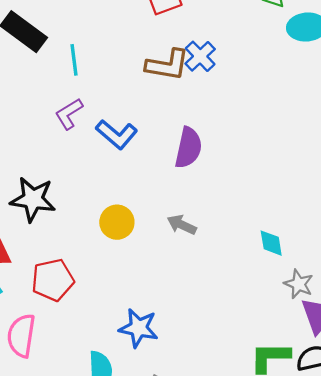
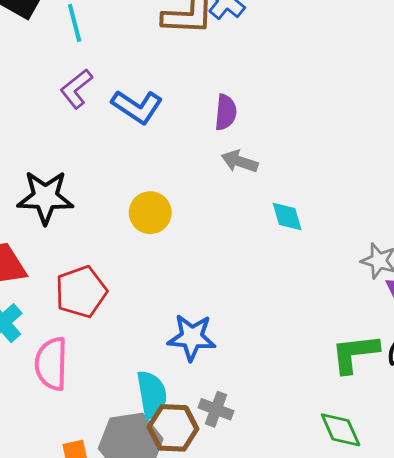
purple semicircle: (188, 148) -> (226, 112), size x0.7
gray arrow: (182, 225) -> (240, 161), moved
cyan diamond: (271, 243) -> (287, 216), moved

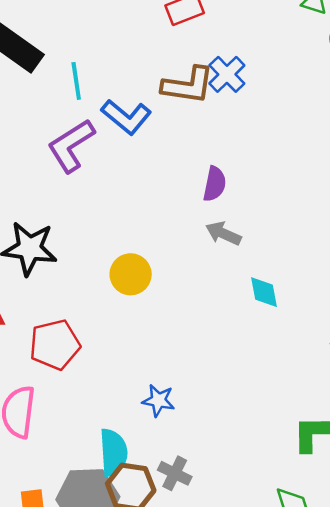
purple L-shape: (76, 89) -> (71, 146), size x1.4
blue L-shape: (137, 107) -> (126, 117), moved
blue star: (192, 337) -> (158, 400), size x0.7

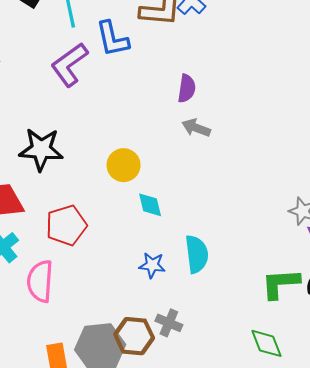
blue L-shape: (126, 117) -> (112, 39), turned 42
cyan diamond: (264, 292) -> (150, 205), moved
cyan semicircle: (113, 452) -> (197, 254), moved

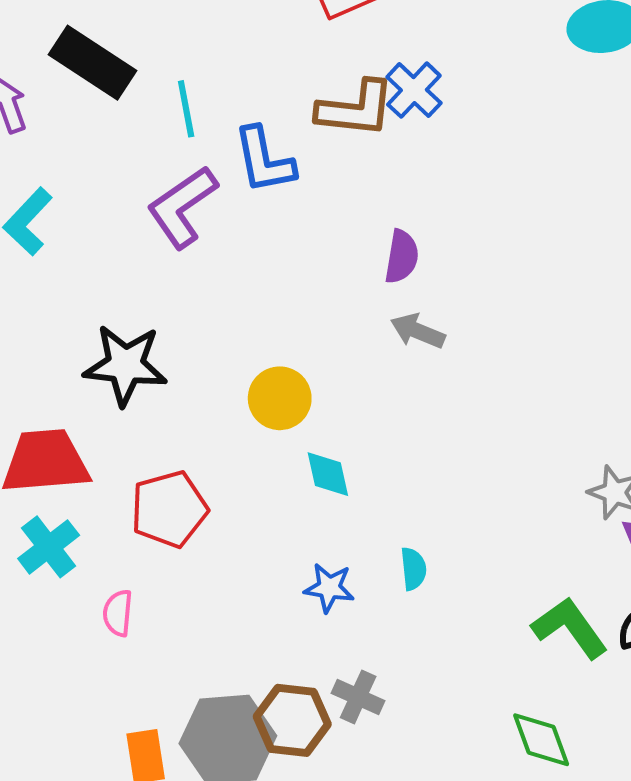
cyan semicircle: (197, 254) -> (413, 569), size x0.6
pink semicircle: (40, 281) -> (118, 613), size x0.6
green L-shape: (280, 284) -> (570, 628), turned 57

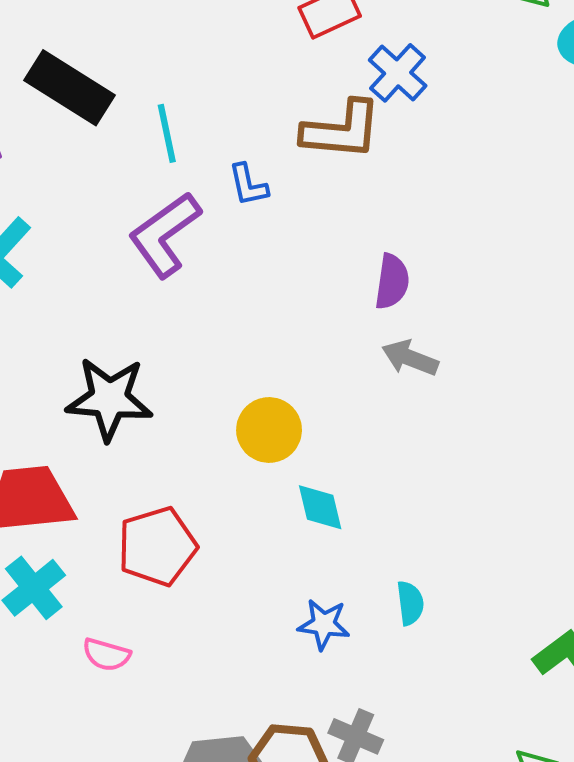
blue cross: (414, 90) -> (398, 73), moved
blue L-shape: (264, 160) -> (248, 185), size x0.6
pink semicircle: (118, 613) -> (106, 655), turned -78

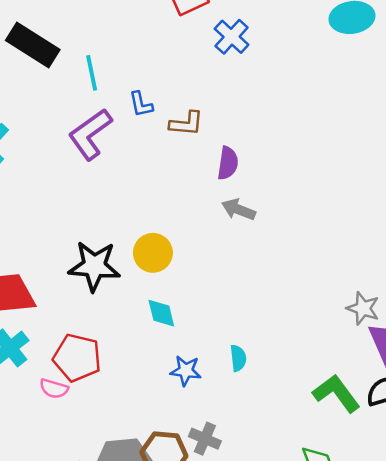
brown L-shape: (342, 130) -> (186, 124), moved, size x0.7
black star: (109, 399) -> (94, 266), moved
cyan diamond: (320, 507) -> (161, 313), moved
red pentagon: (157, 546) -> (77, 358), moved, turned 30

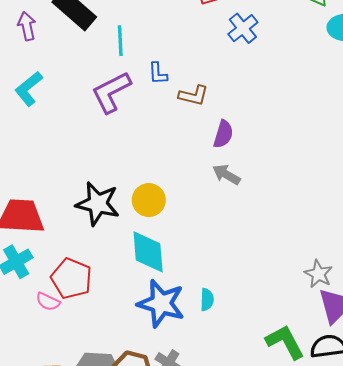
cyan diamond: (161, 313) -> (148, 252), size x1.6
blue star: (186, 371) -> (161, 303), size x1.8

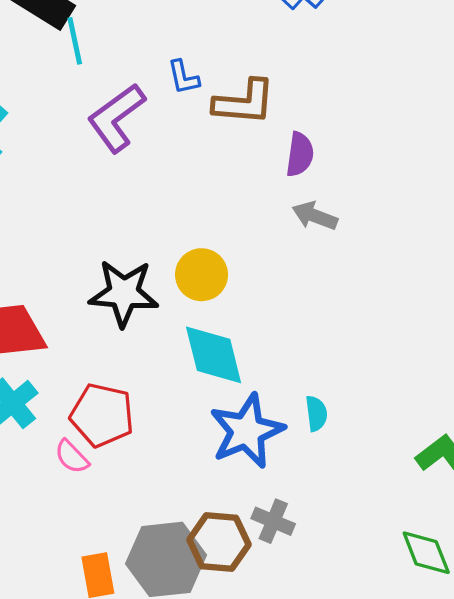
cyan line: (120, 41) -> (75, 41), moved
brown L-shape: (194, 95) -> (244, 102), size x1.4
pink semicircle: (48, 302) -> (72, 457), turned 30
blue star: (161, 303) -> (247, 431), turned -30

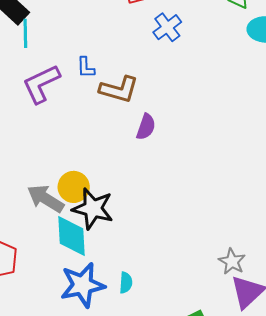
gray arrow: (315, 216) -> (46, 199), moved, size x1.4
black star: (124, 293) -> (93, 209), moved

